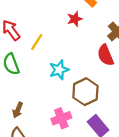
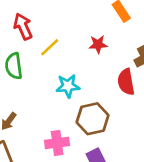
red star: (75, 19) -> (98, 44), moved

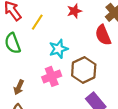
pink cross: (57, 143) -> (52, 76), moved

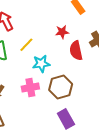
yellow line: (37, 22) -> (26, 45), moved
red semicircle: (103, 35) -> (76, 51), moved

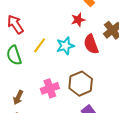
red star: (62, 32) -> (78, 20), moved
cyan star: (41, 64) -> (65, 46), moved

